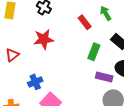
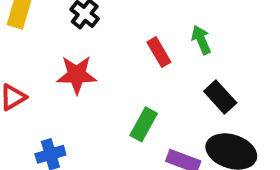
green rectangle: (94, 52) -> (144, 124), moved

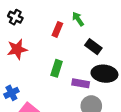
red rectangle: (159, 52) -> (57, 29), turned 64

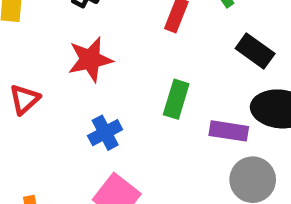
blue cross: (11, 93) -> (105, 133), moved

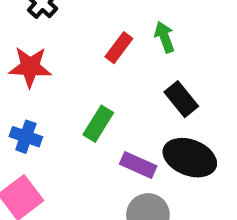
blue cross: (105, 133) -> (26, 137), turned 32

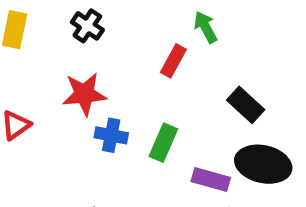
green arrow: (164, 37) -> (206, 27), moved
blue cross: (26, 137) -> (111, 135), moved

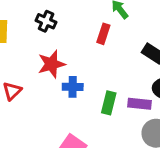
green rectangle: (163, 143) -> (109, 103), moved

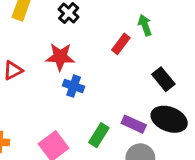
green rectangle: (109, 103) -> (99, 135), moved

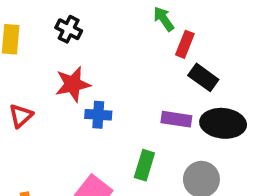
red rectangle: (121, 44) -> (185, 44), moved
purple rectangle: (134, 124) -> (176, 119), moved

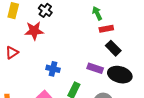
red rectangle: (185, 44) -> (106, 29), turned 48
red star: (73, 84) -> (34, 31), moved
blue cross: (98, 115) -> (53, 69), moved

